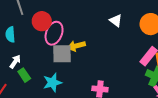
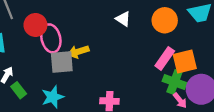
pink ellipse: (54, 33) -> (51, 38), turned -30

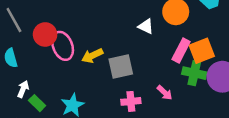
white triangle: (123, 19) -> (146, 26), moved
gray square: (62, 62) -> (121, 67), moved
pink arrow: (180, 100) -> (165, 93), moved

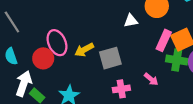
white triangle: (146, 26) -> (131, 21), turned -32
red circle: (45, 34) -> (43, 58), moved
white arrow: (23, 89) -> (24, 84), size x1.6

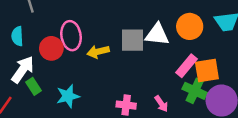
white triangle: (131, 21) -> (157, 34), size x1.5
gray square: (110, 58) -> (132, 40), moved

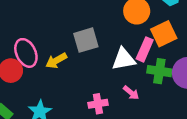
white triangle: (157, 34) -> (124, 59), moved
orange square: (207, 71) -> (164, 34), moved

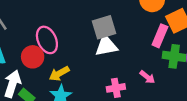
white triangle: (124, 59) -> (106, 46), moved
yellow arrow: (56, 61) -> (59, 74), moved

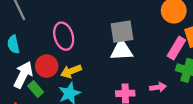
red circle: (33, 57) -> (47, 66), moved
pink arrow: (147, 77) -> (158, 87), turned -56

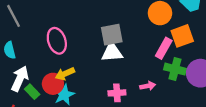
red circle: (47, 66) -> (53, 84), moved

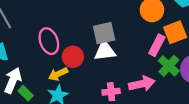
green cross: (175, 69) -> (169, 66), turned 30
red circle: (53, 84) -> (73, 57), moved
pink arrow: (148, 86) -> (142, 84), size x1.6

